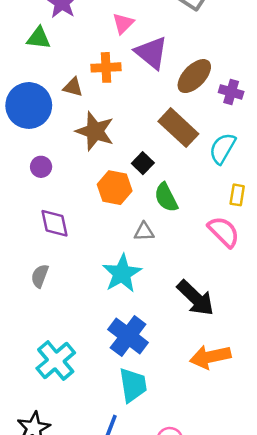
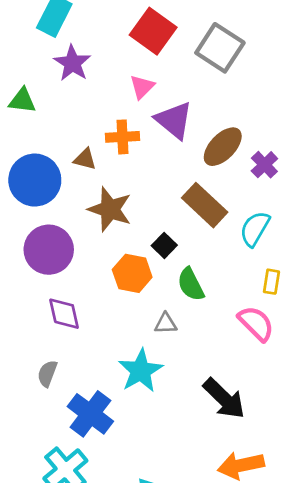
green triangle: (39, 38) -> (22, 101), moved
purple cross: (231, 92) -> (264, 165), turned 30
purple circle: (41, 167) -> (49, 250), size x2.0
blue cross: (128, 336) -> (90, 414), moved

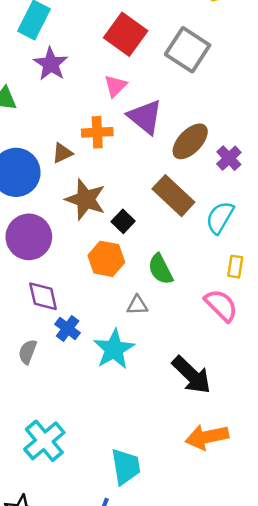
brown triangle: (85, 159) -> (62, 153), turned -40
black square: (164, 245) -> (123, 221), moved
blue cross: (90, 414) -> (68, 329), moved, size x0.6

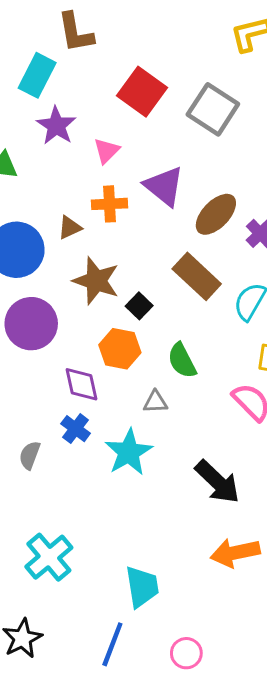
pink triangle: (115, 86) -> (107, 151), moved
purple diamond: (43, 296) -> (81, 384), moved

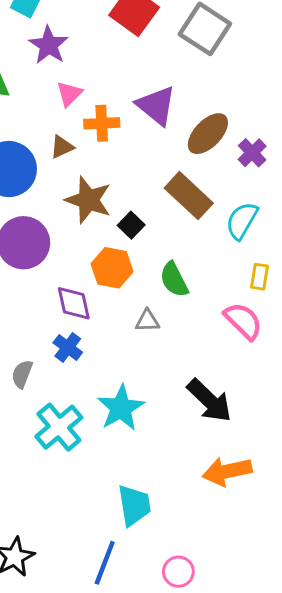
pink triangle: (107, 151) -> (69, 94), moved
cyan star: (129, 452) -> (121, 408), moved
cyan cross: (49, 557) -> (59, 427), moved

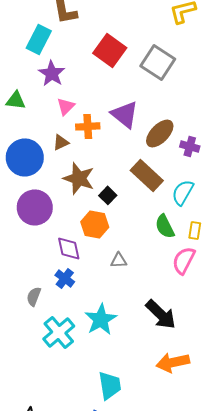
purple cross: (252, 153) -> (190, 146), turned -30
green semicircle: (174, 280) -> (165, 226), moved
pink semicircle: (243, 321) -> (184, 260), turned -108

